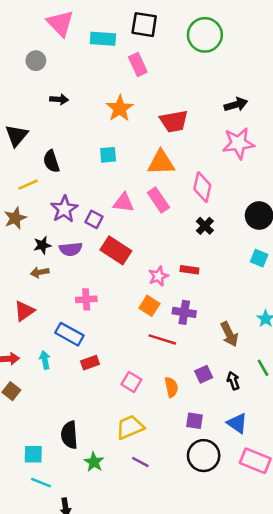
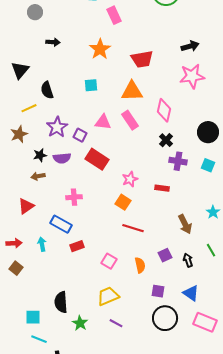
red rectangle: (189, 270) -> (162, 188), moved
purple cross: (184, 312) -> (178, 161), moved

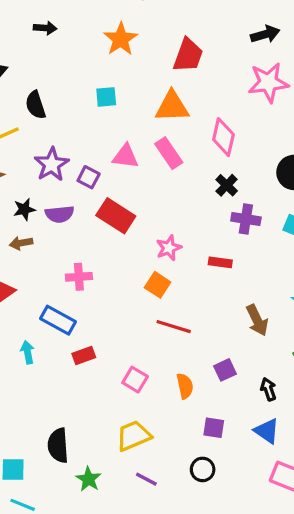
red trapezoid: (142, 59) -> (188, 55), turned -60
black arrow: (188, 260) -> (268, 389), moved
black circle: (165, 318) -> (203, 469), moved, size x0.6

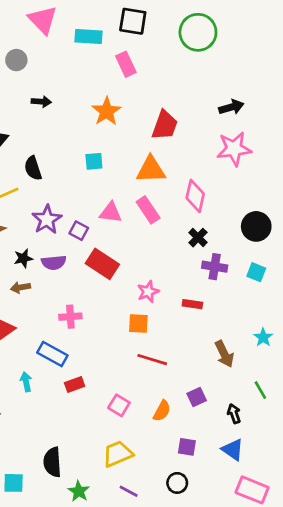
orange square: (158, 285) -> (138, 323), turned -30
orange semicircle: (185, 386) -> (162, 411), turned 40

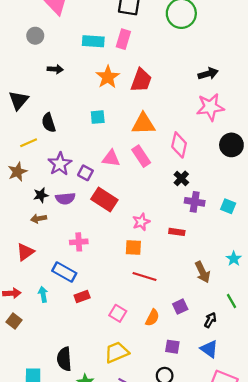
cyan rectangle: (88, 36) -> (93, 41), moved
pink rectangle: (126, 64) -> (123, 39), turned 42
red trapezoid: (165, 125) -> (141, 80), moved
black circle: (256, 226) -> (231, 145), moved
black arrow: (234, 414) -> (210, 320), turned 48

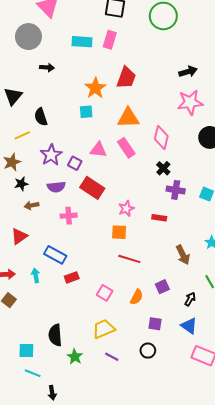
gray circle: (35, 36) -> (28, 37), size x1.6
orange star: (108, 77) -> (95, 88), moved
black star: (41, 195) -> (21, 184), moved
pink cross: (79, 242) -> (69, 216), moved

